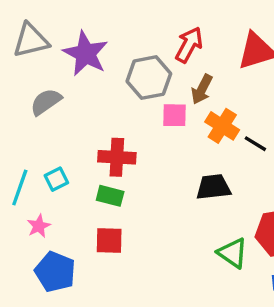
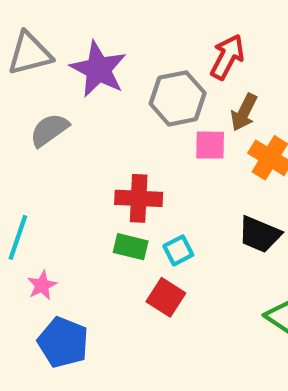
cyan square: (56, 179) -> (178, 250), moved
black trapezoid: (213, 187) -> (260, 234), turned -150
red square: (109, 241) -> (166, 297), moved, turned 32

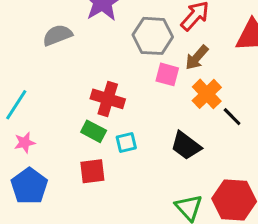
red square: (166, 297) -> (92, 171), moved, turned 36

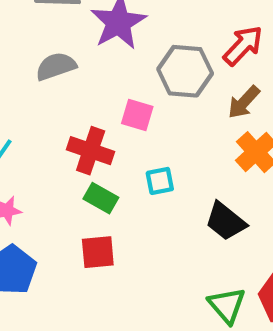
pink square: (167, 74) -> (137, 115), moved
red cross: (108, 99) -> (91, 151), moved
cyan square: (126, 142) -> (160, 181), moved

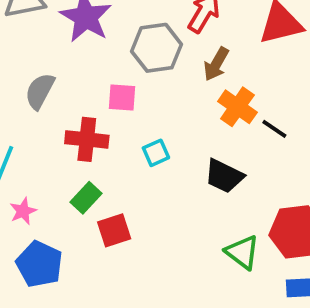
gray semicircle: (56, 66) -> (40, 91), moved, turned -30
green rectangle: (101, 198) -> (86, 198), moved, turned -64

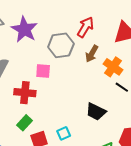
orange cross: (237, 107) -> (113, 67), moved
cyan square: (156, 153) -> (64, 133), moved

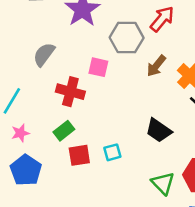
brown arrow: (92, 54) -> (156, 66), moved

